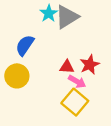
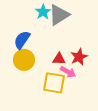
yellow circle: (17, 76) -> (24, 60), moved
yellow square: (75, 102) -> (54, 83), moved, turned -30

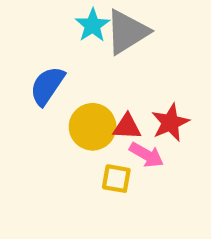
yellow circle: (24, 60) -> (93, 127), moved
yellow square: (54, 83) -> (116, 179), size x0.6

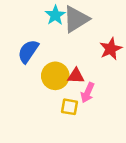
red star: (170, 122) -> (111, 49), moved
pink arrow: (147, 155) -> (88, 93), turned 84

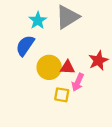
cyan star: (55, 15) -> (38, 20), moved
red star: (111, 49) -> (98, 61), moved

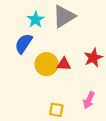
pink arrow: (78, 82) -> (89, 100), moved
yellow square: (62, 95) -> (56, 110), moved

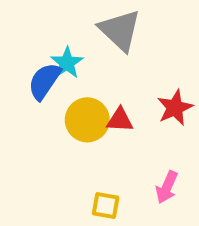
gray triangle: (64, 16) -> (120, 30), turned -45
cyan star: (36, 20) -> (67, 63), moved

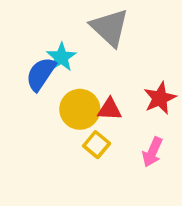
pink arrow: (167, 187) -> (152, 152), moved
yellow square: (106, 206) -> (97, 145), moved, turned 30

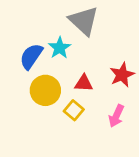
cyan star: (61, 57) -> (60, 48), moved
yellow circle: (80, 109) -> (45, 90), moved

